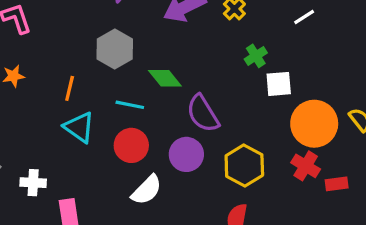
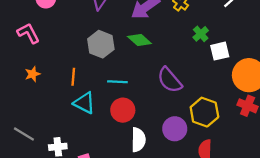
green diamond: (165, 78) -> (139, 40), moved
purple circle: (186, 154) -> (175, 129), moved
white semicircle: (147, 190) -> (138, 140), turned -35

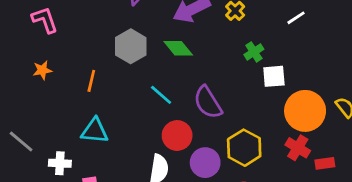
cyan line: (117, 82) -> (161, 95), moved, turned 30
cyan triangle: (84, 103) -> (95, 131), moved, turned -30
red circle: (123, 110) -> (177, 136), moved

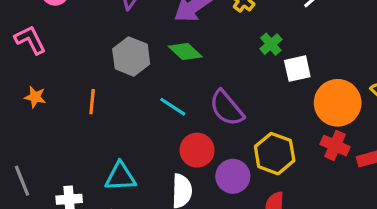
orange star: (42, 70) -> (35, 97), turned 30
cyan triangle: (95, 131) -> (120, 177), moved
gray line: (21, 142) -> (22, 181), turned 36

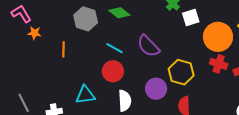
orange star: (35, 97) -> (34, 33), moved
red circle: (197, 150) -> (113, 71), moved

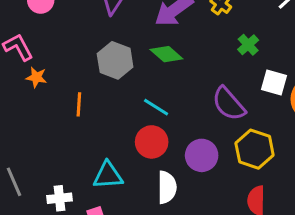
white square: (191, 17) -> (274, 82), moved, turned 30
purple semicircle: (148, 46) -> (229, 104), moved
purple circle: (156, 89) -> (202, 155), moved

